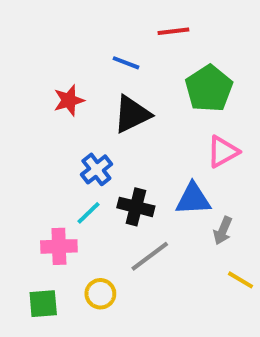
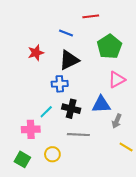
blue cross: (96, 169) -> (60, 84), moved, turned 35
gray line: (150, 256) -> (78, 135), turned 40
green square: (43, 304) -> (22, 159), turned 35

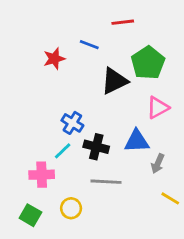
red star: (36, 53) -> (54, 59), moved
black triangle: (69, 60) -> (114, 81), moved
blue cross: (60, 84) -> (72, 123), moved, turned 35

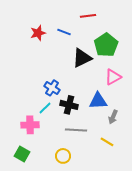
red star: (54, 59) -> (38, 33), moved
yellow line: (170, 198) -> (107, 142), moved
yellow circle: (71, 208) -> (63, 156), moved

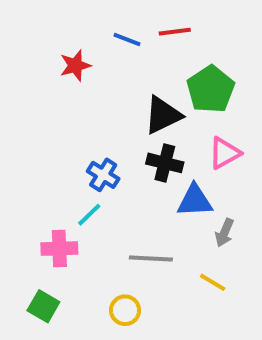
blue line: (64, 32) -> (127, 40), moved
black cross: (69, 105) -> (165, 163), moved

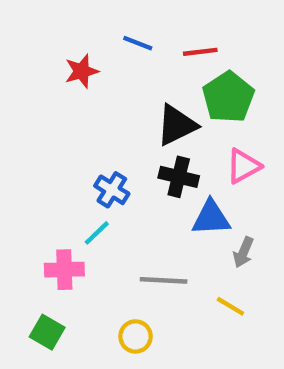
red line: (175, 32) -> (200, 52), moved

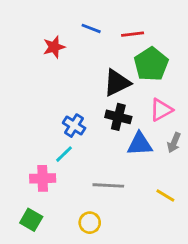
gray arrow: (243, 252) -> (174, 143), moved
yellow line: (230, 306) -> (165, 195), moved

